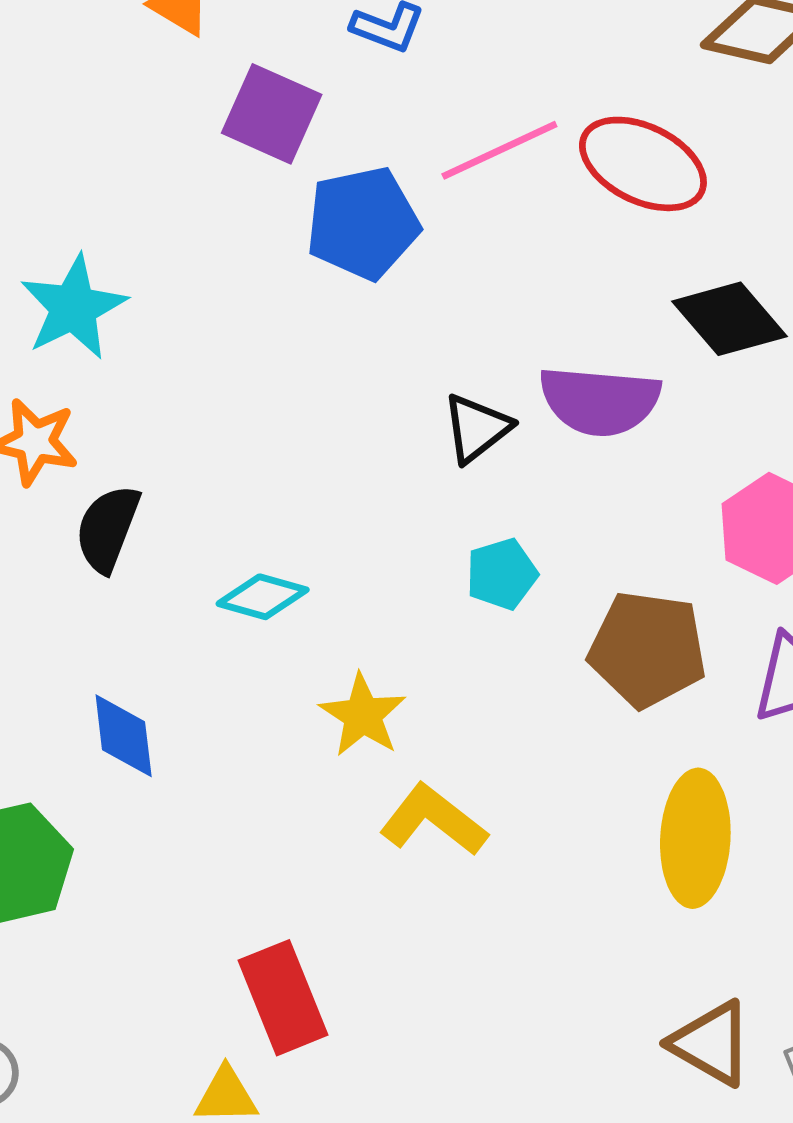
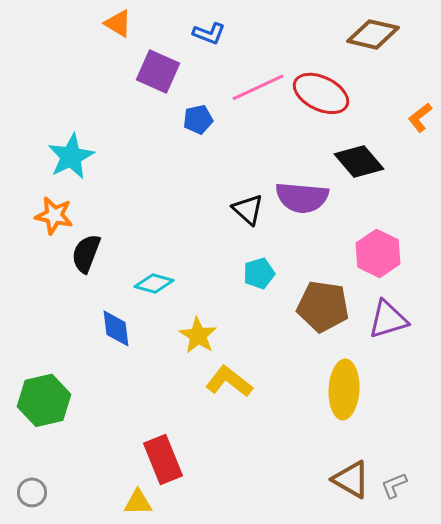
blue pentagon: (363, 223) -> (198, 119), size x0.6
black triangle: (477, 428) -> (248, 209), turned -40
blue diamond: (124, 736) -> (116, 328), moved

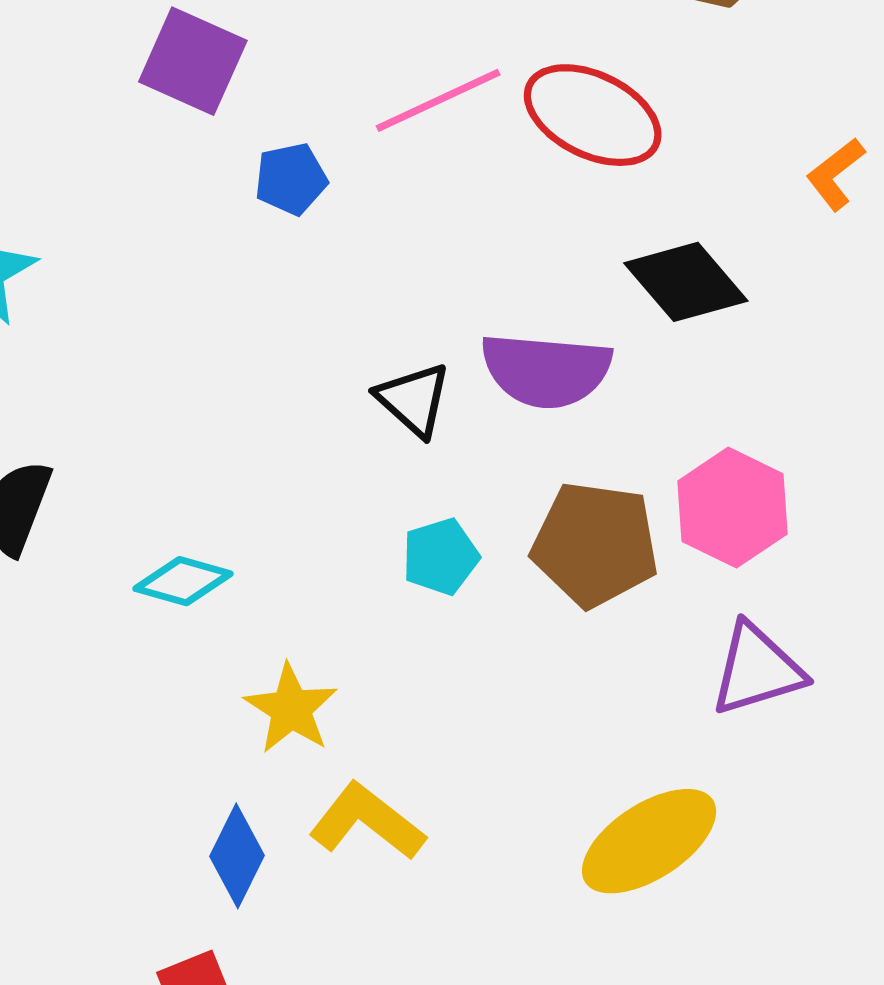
brown pentagon: (323, 306) -> (595, 544), moved
blue diamond: (116, 328) -> (237, 856), moved, turned 33
yellow ellipse: (344, 389) -> (649, 841), turned 54

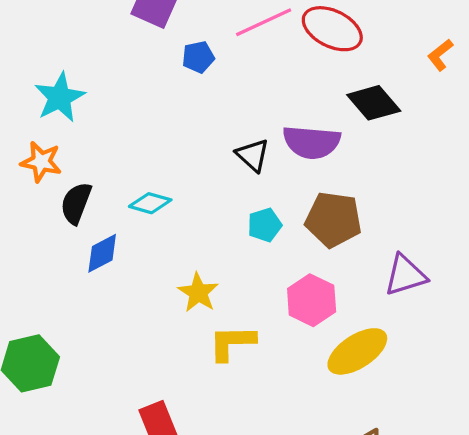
pink hexagon: (732, 508) -> (312, 300), moved
cyan diamond: (183, 581) -> (150, 203), moved
yellow L-shape: (367, 822) -> (232, 343), turned -39
blue diamond: (237, 856) -> (102, 253), moved, turned 36

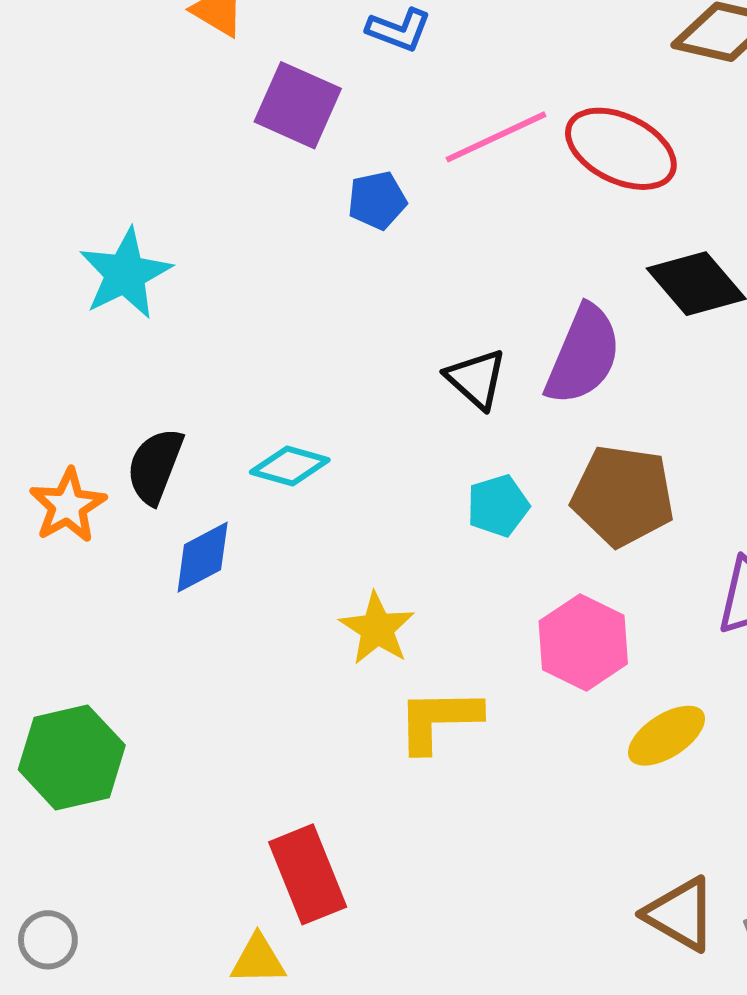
purple semicircle: (312, 142) -> (583, 355), turned -72
orange star: (41, 162) -> (68, 506), moved, turned 30
yellow ellipse: (357, 351) -> (666, 736), size x0.7

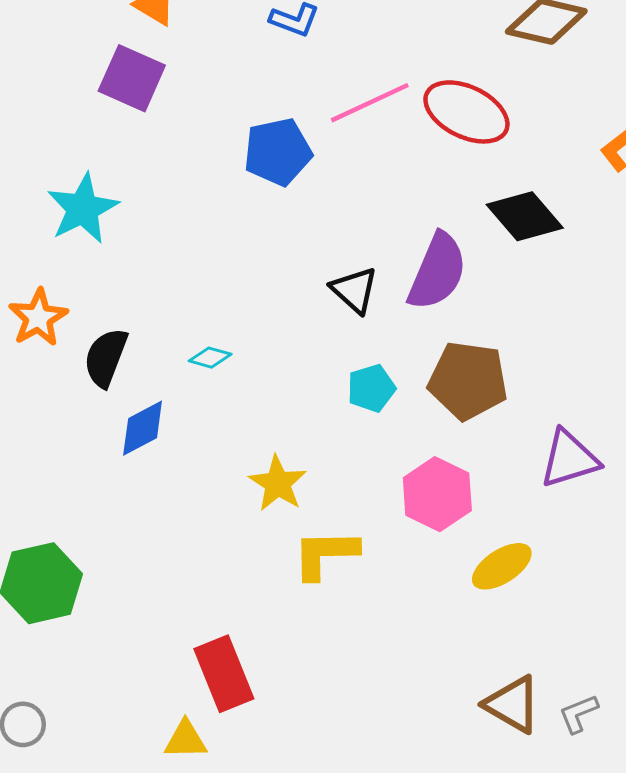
purple square: (298, 105) -> (132, 78), moved
blue pentagon: (377, 200) -> (278, 152), size x1.5
cyan diamond: (290, 466) -> (210, 358), size x0.7
orange star: (68, 506) -> (38, 318), moved

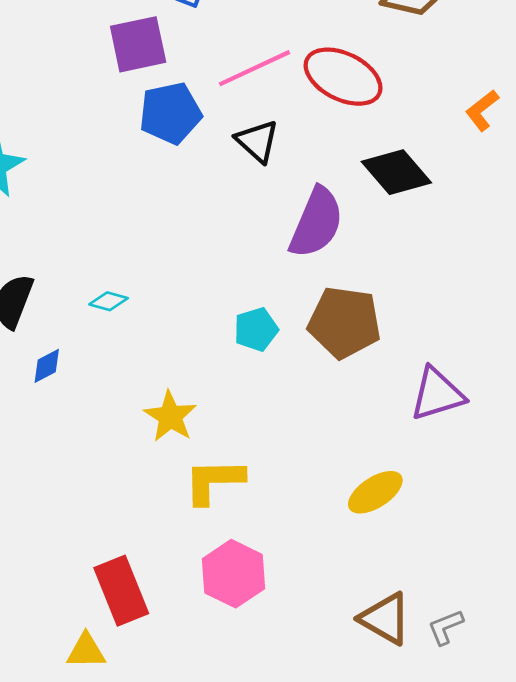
purple square: (132, 78) -> (138, 44), moved, turned -36
black triangle: (354, 290) -> (257, 141), moved
blue diamond: (143, 428) -> (47, 366), size x0.7
pink hexagon: (437, 494) -> (234, 574), moved

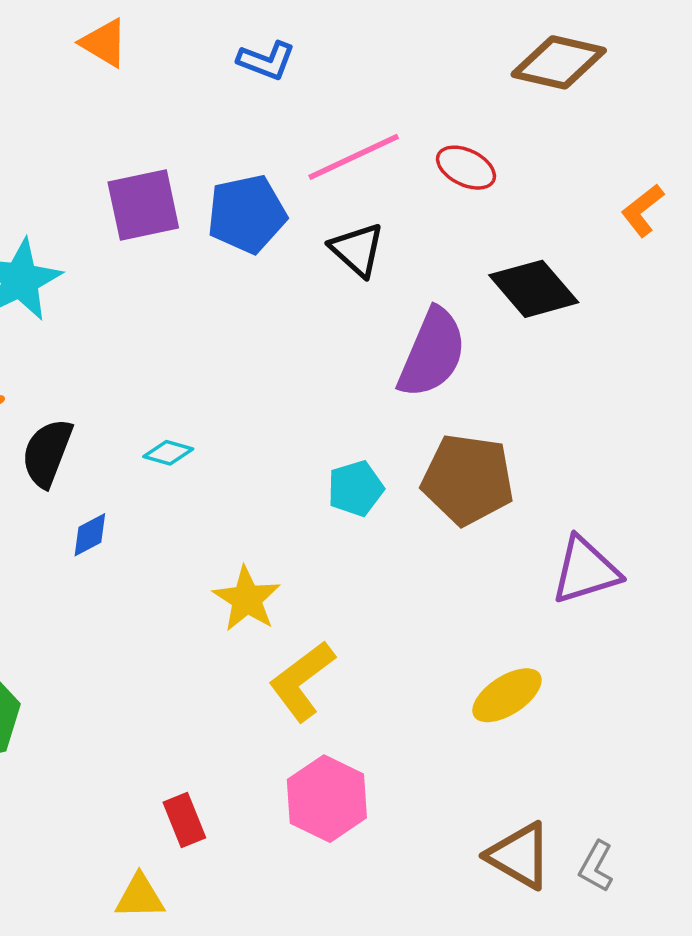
purple square: (138, 44) -> (143, 205), moved
red ellipse: (343, 77) -> (466, 168), size x0.6
yellow L-shape: (214, 481) -> (302, 681), turned -36
red rectangle: (121, 591) -> (184, 820), size x0.6
gray L-shape: (446, 627) -> (596, 866), turned -39

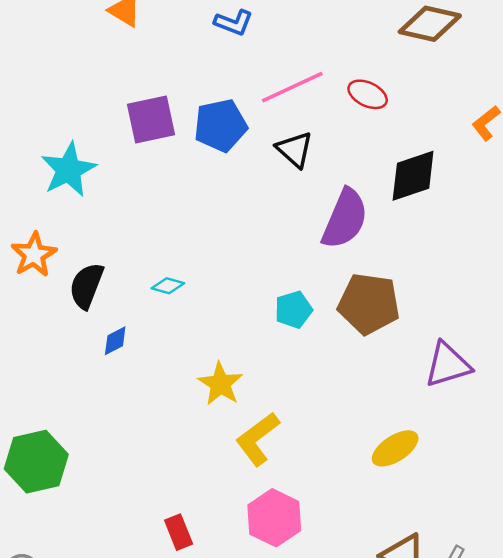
black diamond: (534, 289) -> (413, 176), turned -68

